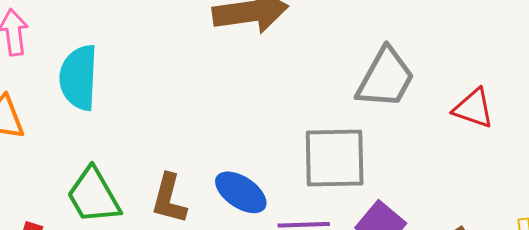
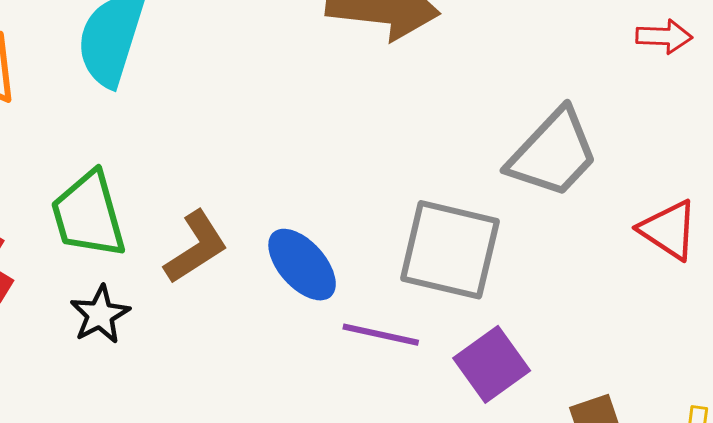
brown L-shape: (169, 199) -> (196, 247), turned -152

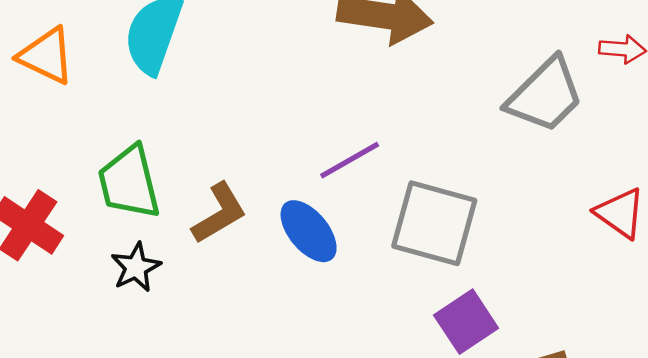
gray trapezoid: (553, 153) -> (545, 95), moved
purple line: (381, 335) -> (350, 160), moved, turned -44

